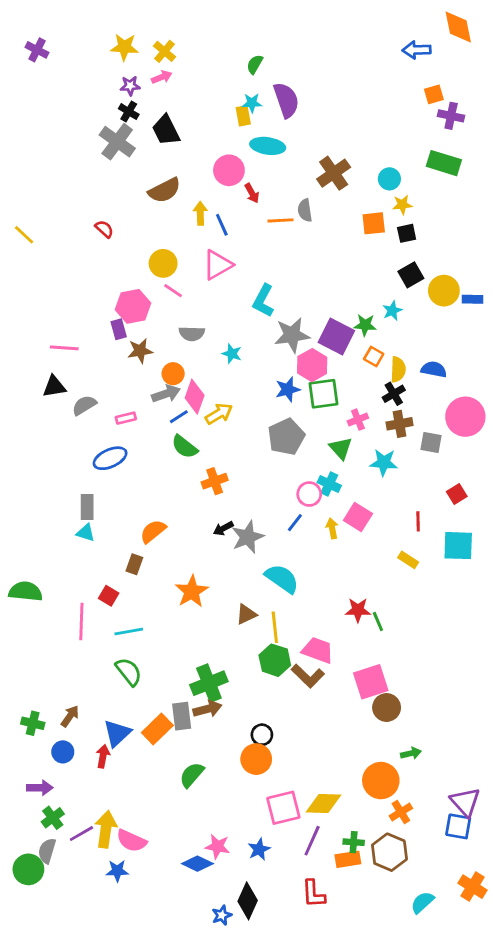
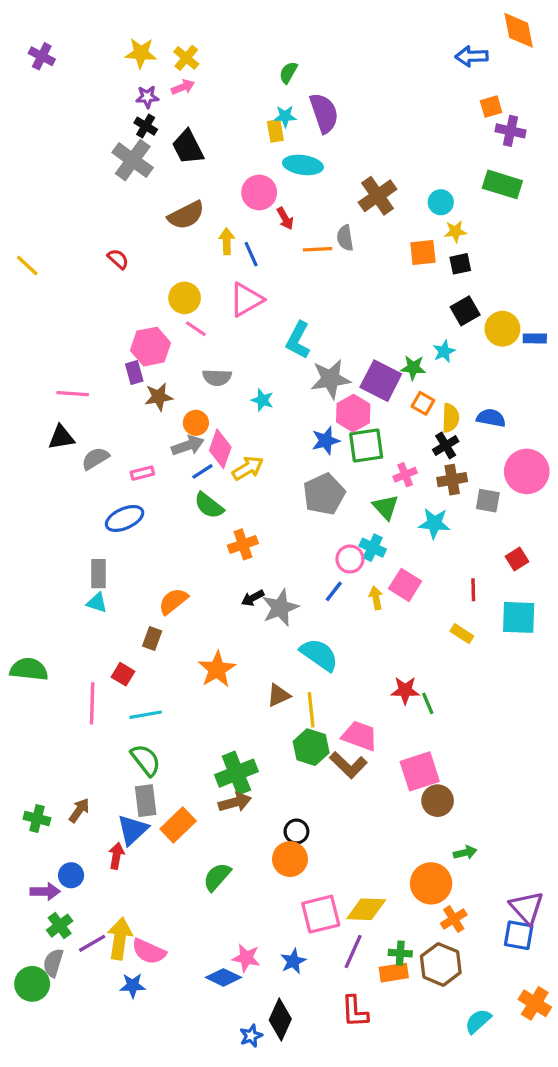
gray rectangle: (182, 716) -> (146, 801), moved
blue circle: (63, 752) -> (71, 875), moved

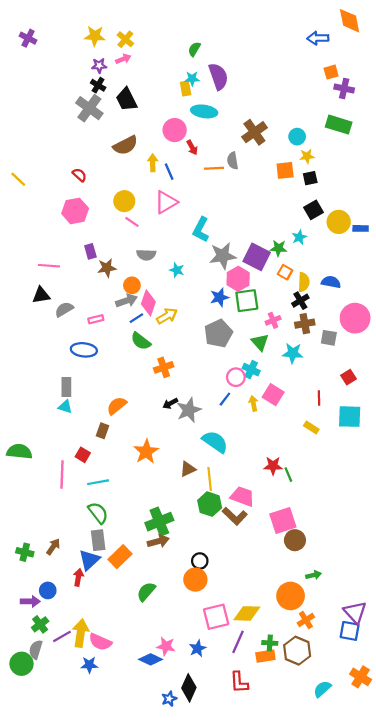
pink hexagon: (150, 347) -> (75, 211), moved
blue ellipse: (125, 518) -> (84, 350), turned 30

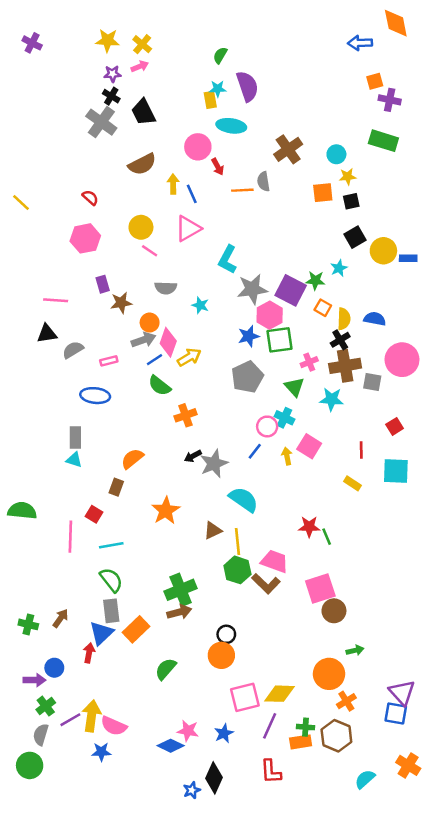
brown cross: (305, 324) -> (345, 366), size x1.4
green circle: (21, 664) -> (30, 765), moved

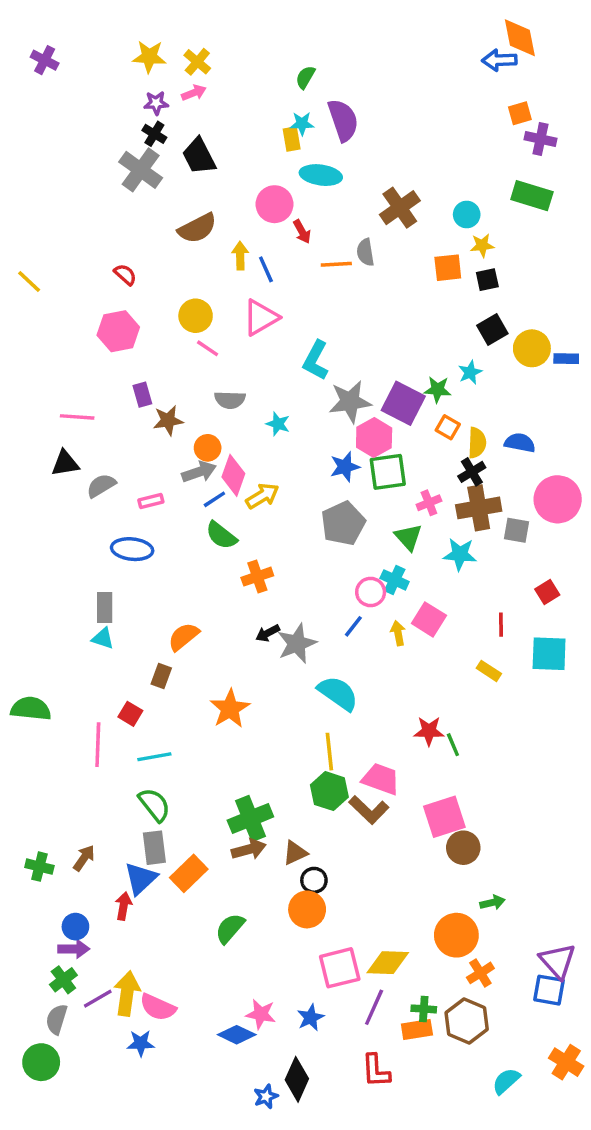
orange diamond: (396, 23) -> (520, 38), moved
brown triangle: (213, 530) -> (295, 853), moved
purple arrow: (35, 680) -> (74, 949), moved

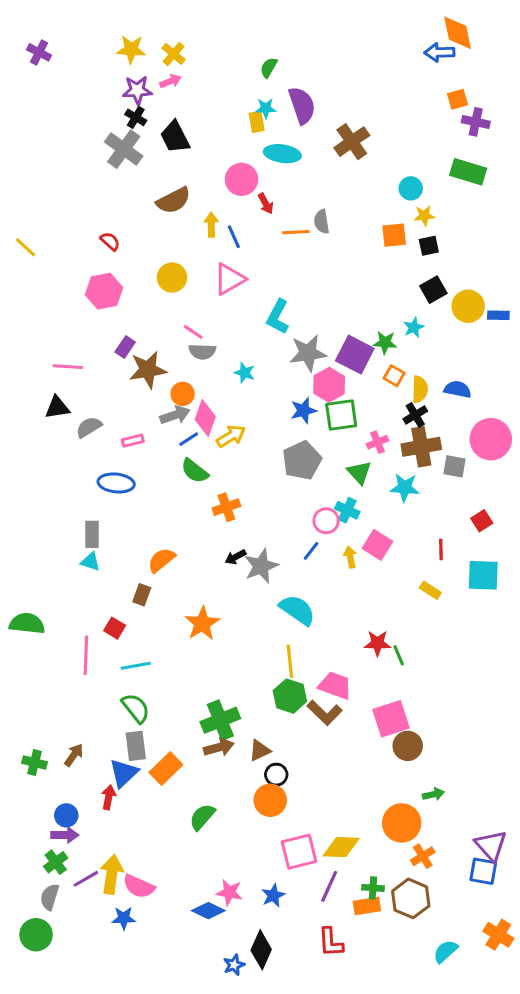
purple star: (156, 103) -> (137, 90), size x1.4
brown cross: (400, 208) -> (352, 142), moved
pink line: (208, 348) -> (193, 332), moved
purple rectangle: (142, 395) -> (125, 347), turned 50
brown star: (168, 420) -> (148, 370), size x1.4

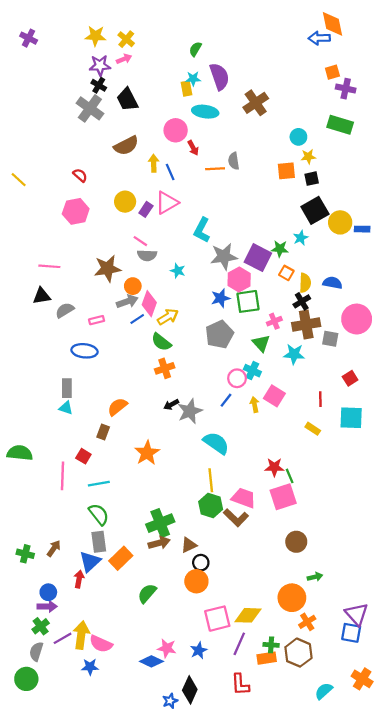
black square: (433, 290) -> (315, 210), size x1.4
purple rectangle: (125, 347) -> (146, 209), moved
green semicircle: (195, 471) -> (161, 342), moved
pink square: (391, 719) -> (283, 497), moved

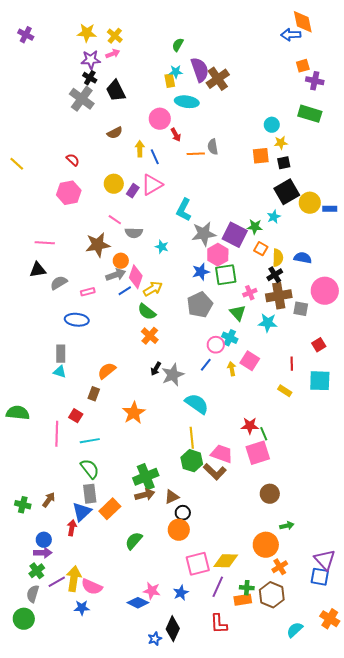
brown cross: (256, 103) -> (218, 79), moved
brown semicircle: (126, 146) -> (115, 133), size x0.7
pink line: (140, 241) -> (115, 220), moved
orange cross: (165, 368) -> (150, 336), turned -30
black arrow: (171, 405) -> (156, 369), turned -32

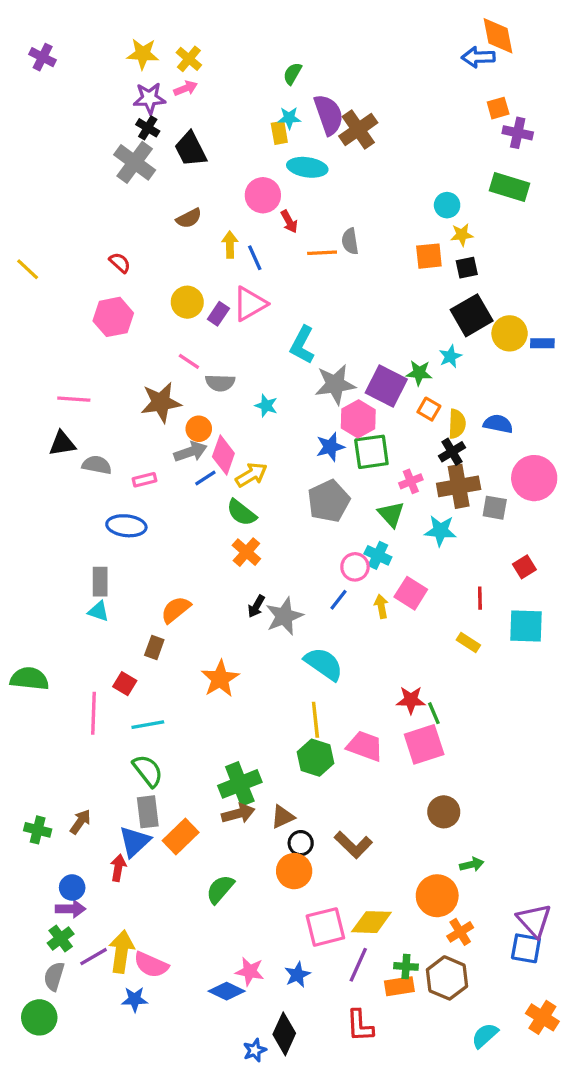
gray semicircle: (59, 283) -> (97, 465), turned 42
brown L-shape: (215, 472) -> (353, 845), moved

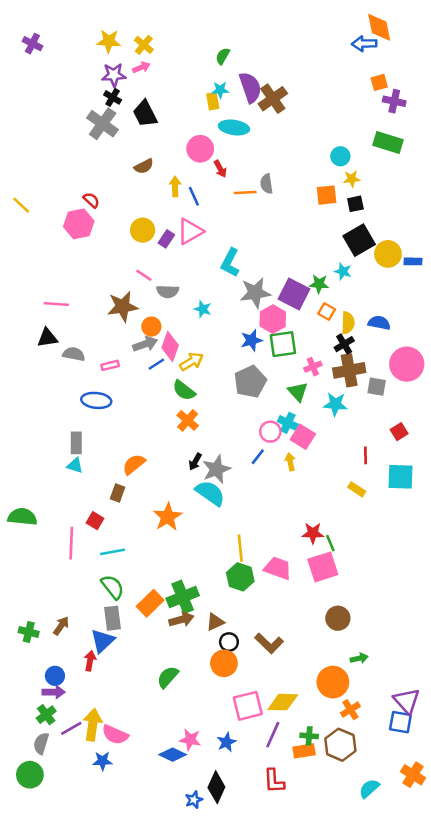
pink hexagon: (113, 317) -> (79, 224), moved
cyan star: (450, 356) -> (343, 271), turned -30
pink square: (411, 593) -> (303, 437), moved
cyan semicircle: (324, 664) -> (210, 493), moved
orange rectangle: (181, 837) -> (150, 603), moved

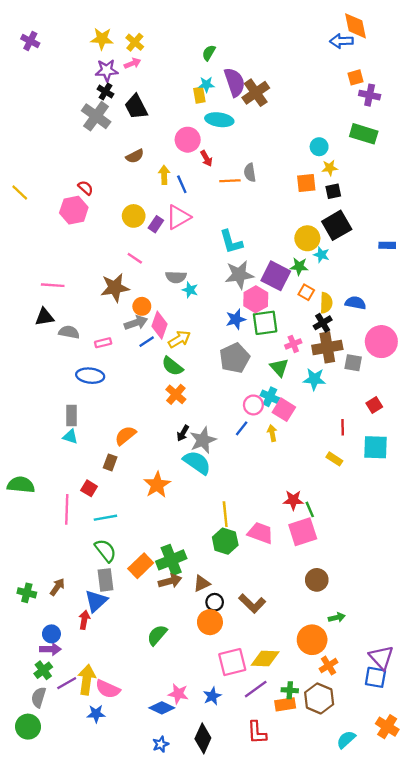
yellow circle: (388, 254) -> (307, 238), moved
cyan L-shape: (230, 263) -> (231, 242), moved, turned -44
gray semicircle: (168, 291) -> (176, 277), moved
purple line: (273, 735) -> (256, 689), turned 30
blue star: (194, 800) -> (161, 744), moved

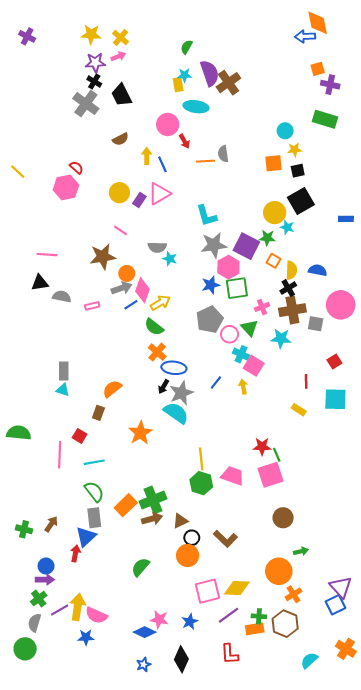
blue ellipse: (90, 376) -> (174, 368), moved
pink circle: (253, 405) -> (230, 334), moved
blue square: (375, 677) -> (335, 605), turned -36

